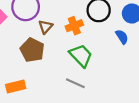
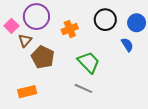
orange cross: (74, 26) -> (70, 29), moved
brown triangle: (46, 27) -> (25, 40), moved

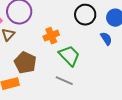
orange cross: (70, 29) -> (51, 36), moved
brown pentagon: (43, 57) -> (25, 63), moved

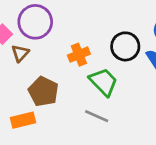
black circle: (85, 15) -> (125, 46), moved

